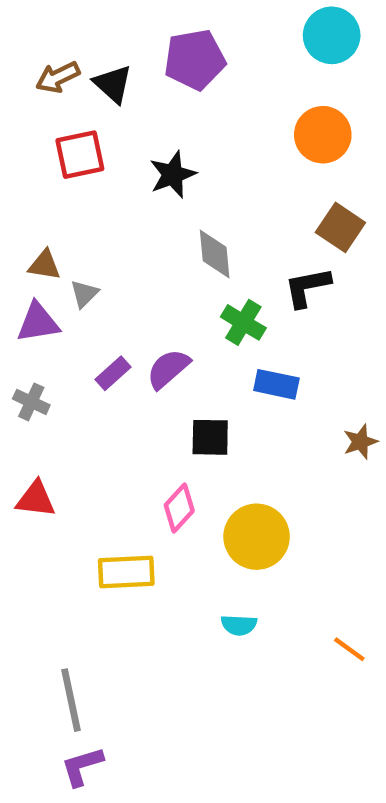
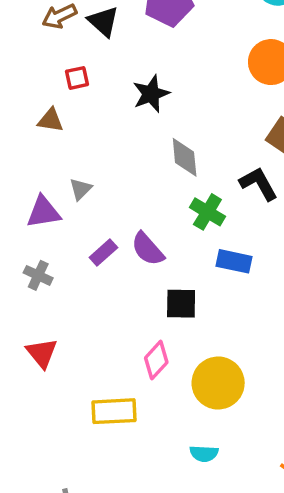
red square: (80, 155) -> (77, 78), size x0.6
brown triangle: (45, 265) -> (51, 120), moved
black L-shape: (307, 287) -> (259, 184), turned 72
purple semicircle: (168, 369) -> (148, 249), turned -90
red triangle: (36, 499) -> (42, 353), turned 44

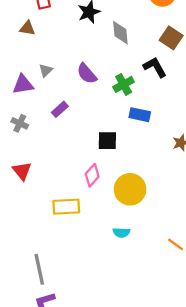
gray diamond: (185, 157) -> (120, 33), moved
green cross: (207, 212) -> (124, 84), turned 30
purple semicircle: (148, 249) -> (87, 74), moved

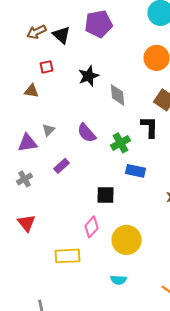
black L-shape: (155, 67) -> (150, 127), turned 30
gray cross: (20, 123) -> (24, 179), turned 35

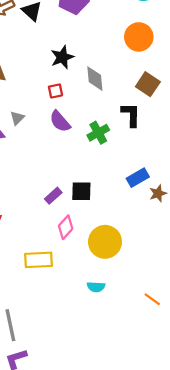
red square: (46, 67) -> (55, 91), moved
purple rectangle: (62, 166) -> (53, 196), moved
blue rectangle: (136, 171) -> (138, 178), moved, turned -42

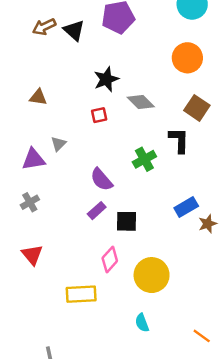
gray diamond: (95, 79) -> (141, 102), turned -40
purple semicircle: (60, 121) -> (101, 180), moved
purple rectangle: (53, 196) -> (97, 211), moved
cyan semicircle: (96, 287) -> (142, 323), turned 66

